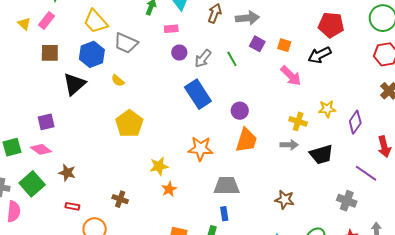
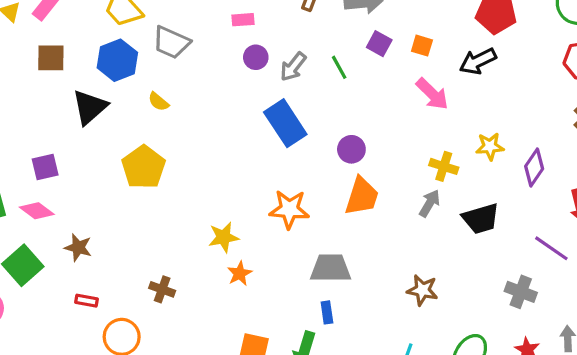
yellow pentagon: (129, 124) -> (144, 167), moved
gray arrow: (289, 145) -> (430, 203), turned -60

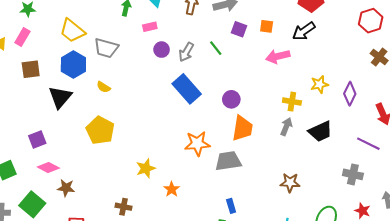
pink arrow: (432, 94) -> (278, 56), turned 130
pink diamond: (37, 211) -> (48, 168), moved
yellow star: (224, 237) -> (146, 168), moved
gray trapezoid: (331, 268) -> (228, 161), moved

